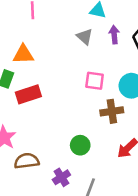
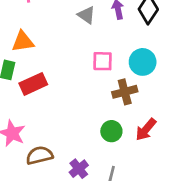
green circle: (80, 145) -> (111, 131), moved

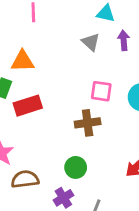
brown cross: (125, 92) -> (88, 123), moved
green circle: (111, 131) -> (76, 167), moved

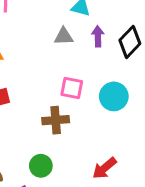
gray triangle: (91, 42) -> (64, 36), turned -48

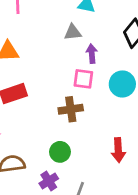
purple arrow: (98, 36) -> (92, 54), moved
red arrow: (104, 168) -> (118, 150), turned -50

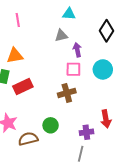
green circle: (60, 152) -> (51, 125), moved
purple cross: (49, 181) -> (86, 132), moved, turned 32

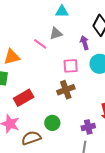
pink line: (18, 20) -> (40, 44), moved, turned -40
purple arrow: (77, 50) -> (84, 43), moved
red rectangle: (23, 87) -> (24, 98), moved

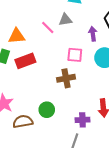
red rectangle: (24, 98) -> (25, 61), moved

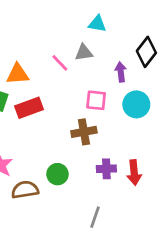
purple cross: (82, 120) -> (106, 169), moved

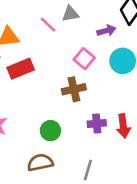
purple arrow: (121, 72) -> (106, 31), turned 84
pink square: (96, 100) -> (84, 59), turned 36
brown semicircle: (25, 190) -> (40, 163), moved

